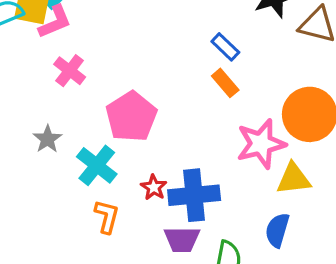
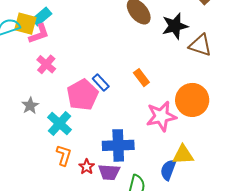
blue rectangle: (225, 47) -> (101, 82), moved
yellow triangle: (293, 179) -> (183, 155), moved
red star: (154, 187) -> (87, 167), moved

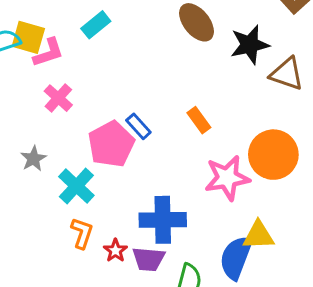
cyan rectangle: (42, 17) -> (96, 25), moved
blue semicircle: (168, 170) -> (236, 257), size x1.4

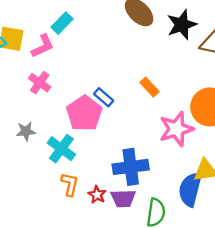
pink L-shape: (48, 53) -> (43, 46), moved
gray star: (33, 159) -> (26, 131), turned 30

